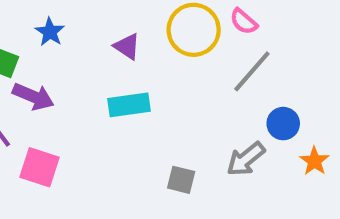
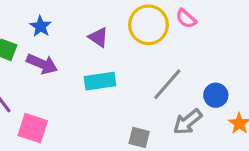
gray line: (252, 71) -> (167, 84), moved
purple arrow: (33, 96) -> (42, 64), moved

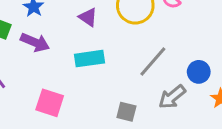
pink square: (33, 128) -> (50, 103), moved

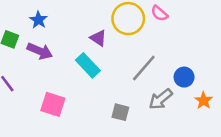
purple triangle: (88, 17) -> (98, 38), moved
cyan rectangle: (90, 59) -> (88, 65), turned 55

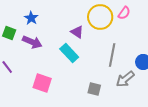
pink semicircle: (159, 13) -> (124, 13), turned -96
gray line: (144, 68) -> (112, 55), turned -30

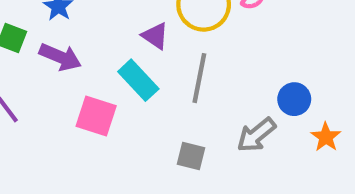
gray line: (112, 55) -> (199, 78), moved
pink square: (42, 83) -> (96, 116), moved

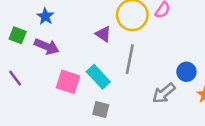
cyan rectangle: (138, 80) -> (98, 77), moved
gray square: (191, 156) -> (101, 110), moved

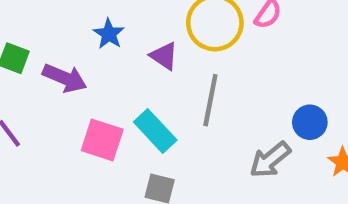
blue star: (45, 16) -> (109, 34), moved

